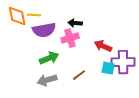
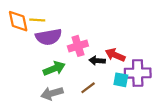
black arrow: (75, 23) -> (97, 61), moved

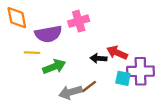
yellow line: (37, 20) -> (32, 53), moved
pink cross: (78, 46) -> (79, 21), moved
gray arrow: (52, 93) -> (70, 92), moved

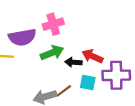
green arrow: (54, 67) -> (52, 53), moved
cyan square: (123, 78) -> (88, 82), moved

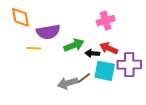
pink cross: (53, 24) -> (106, 21), moved
cyan square: (88, 82) -> (105, 71), size x1.5

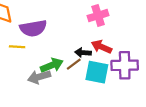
green arrow: (74, 45) -> (52, 65), moved
brown line: (84, 78) -> (74, 64), moved
gray arrow: (68, 83) -> (39, 77), moved

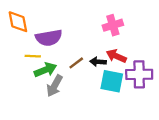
brown line: (74, 64) -> (76, 63), moved
green arrow: (52, 65) -> (45, 70), moved
gray arrow: (39, 77) -> (54, 86), turned -45

